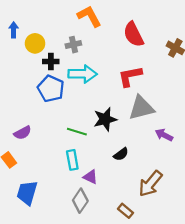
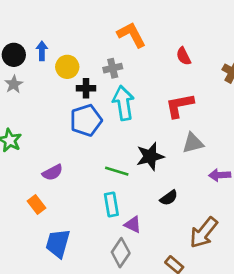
red semicircle: (133, 34) -> (184, 56), size x0.6
cyan arrow: (83, 74) -> (123, 103), turned -100
blue pentagon: (51, 89) -> (86, 120), turned 30
gray triangle: (141, 108) -> (193, 143), size x0.7
purple arrow: (164, 135) -> (220, 175), turned -30

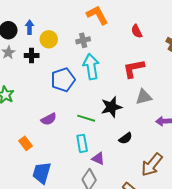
black cross: (86, 88) -> (32, 55), moved
purple semicircle: (53, 172) -> (49, 119), moved

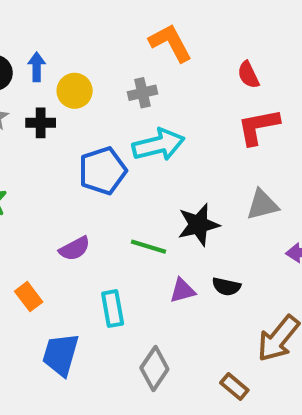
cyan arrow: (91, 67) -> (158, 145), turned 85
red L-shape: (134, 69) -> (258, 127), moved
black semicircle: (126, 138) -> (226, 287), turned 48
cyan rectangle: (82, 143) -> (113, 309), moved
purple triangle: (98, 159) -> (182, 291), moved, turned -40

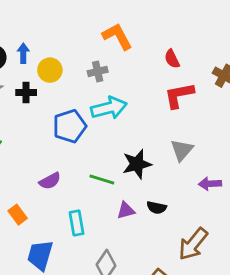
gray triangle: (262, 205) -> (182, 150), turned -35

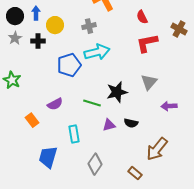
orange rectangle: (18, 215) -> (32, 120), moved

